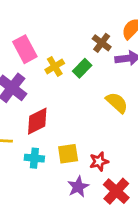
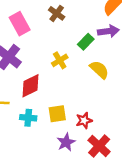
brown cross: (102, 43) -> (57, 13), moved
yellow cross: (55, 66) -> (60, 60), moved
green rectangle: (82, 68) -> (86, 42), moved

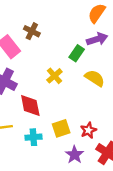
brown cross: (57, 13) -> (32, 31), moved
red diamond: (31, 86) -> (30, 106), turned -65

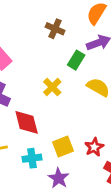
brown cross: (32, 31) -> (55, 29), moved
purple star: (75, 155) -> (59, 178), moved

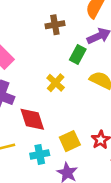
brown cross: (55, 29) -> (55, 25), turned -30

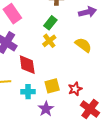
green rectangle: (78, 55) -> (50, 23), moved

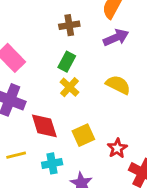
yellow square: (52, 86) -> (83, 135), moved

